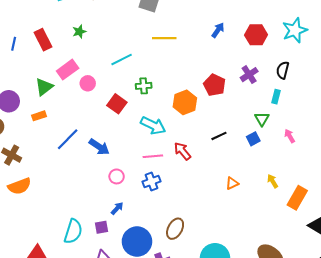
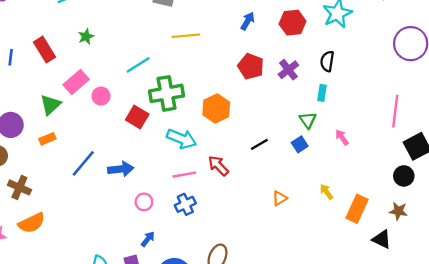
red pentagon: (215, 85) -> (251, 66), moved
green cross: (144, 86) -> (166, 93), size x1.8
blue arrow: (99, 147) -> (121, 169), turned -35

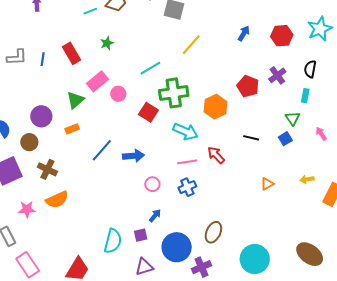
yellow line: (186, 36) -> (191, 45), turned -45
red pentagon: (251, 66) -> (248, 86), moved
black line: (259, 144) -> (251, 138), turned 42
yellow arrow: (326, 192) -> (307, 179), turned -64

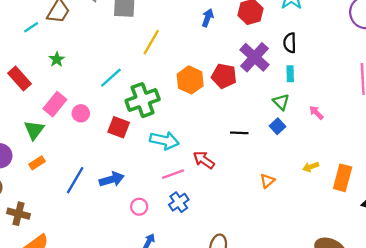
purple cross: (277, 75) -> (254, 57), size x1.5
orange hexagon: (215, 107) -> (190, 80), moved

